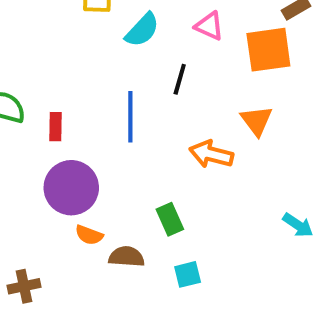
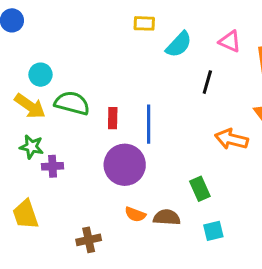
blue line: (130, 117) -> (149, 124), moved
orange semicircle: (89, 235) -> (135, 214), moved

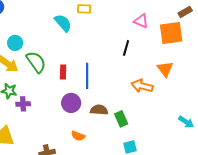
cyan semicircle: (179, 44) -> (63, 23), moved, turned -84
green semicircle: (72, 103) -> (36, 62), turned 40
purple circle: (125, 165) -> (71, 103), size x0.7
brown semicircle: (167, 217) -> (99, 110), moved

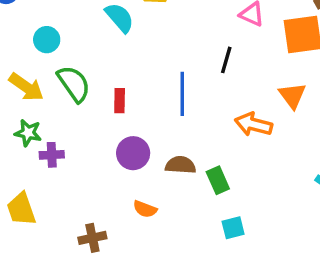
cyan circle: (15, 43) -> (47, 40), moved
blue line: (87, 76) -> (182, 94), moved

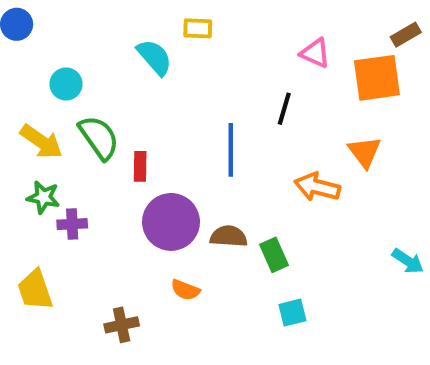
red rectangle: (120, 101) -> (140, 166), moved
purple circle: (133, 153) -> (171, 222), size x1.4

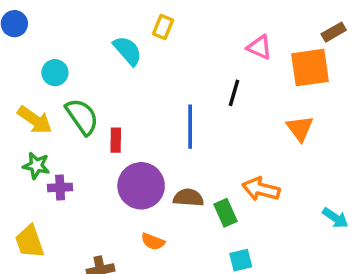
yellow rectangle: (198, 28) -> (163, 27), turned -70
orange arrow: (317, 187) -> (261, 189), moved

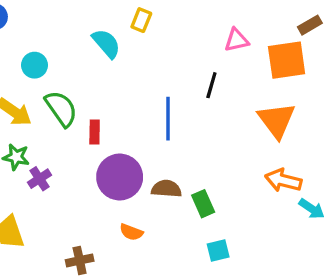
pink triangle: (259, 47) -> (236, 40), turned -36
orange triangle: (300, 128) -> (277, 120), size x1.4
purple cross: (60, 187) -> (39, 179), turned -30
orange arrow: (261, 189) -> (283, 180), moved

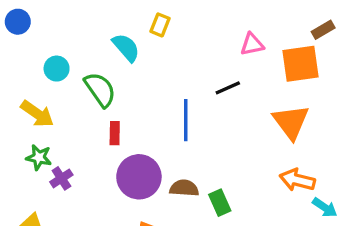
black line: (211, 85) -> (228, 88), turned 50
green semicircle: (61, 109) -> (100, 90), moved

